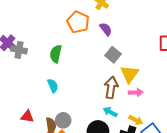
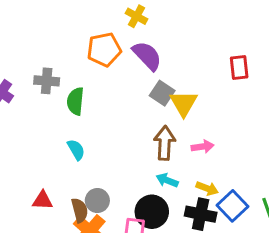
orange pentagon: (78, 22) -> (104, 50), turned -30
purple semicircle: (106, 29) -> (147, 56), size x1.5
gray cross: (19, 50) -> (47, 81), moved
yellow triangle: (129, 74) -> (184, 103), moved

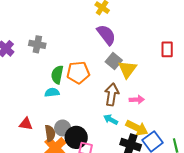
orange pentagon: (104, 50) -> (78, 73), moved
green semicircle: (75, 101) -> (57, 75), moved
cyan semicircle: (76, 150) -> (52, 92), turned -72
yellow arrow: (207, 188) -> (137, 128), size x1.5
black circle: (152, 212) -> (76, 137), moved

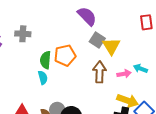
cyan semicircle: (52, 92) -> (43, 78), turned 88
cyan arrow: (111, 120) -> (140, 69), moved

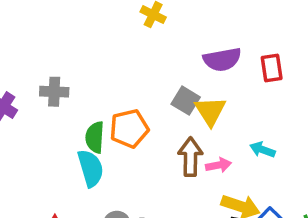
purple semicircle: (87, 16) -> (222, 59), moved, turned 125
pink arrow: (124, 74) -> (218, 165), moved
cyan semicircle: (43, 78) -> (91, 168), size x1.5

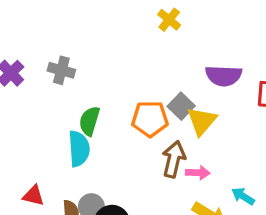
orange pentagon: (129, 129) -> (150, 119), moved
cyan arrow: (262, 150) -> (243, 196), moved

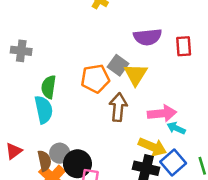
pink arrow: (198, 173) -> (162, 113), moved, size x1.5
red triangle: (34, 196) -> (14, 151), turned -42

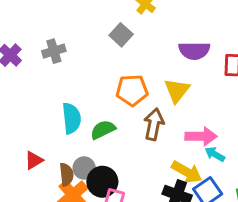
gray cross: (21, 51) -> (54, 51), turned -30
gray square: (118, 65) -> (121, 35), moved
green semicircle: (49, 87) -> (103, 130), moved, turned 50

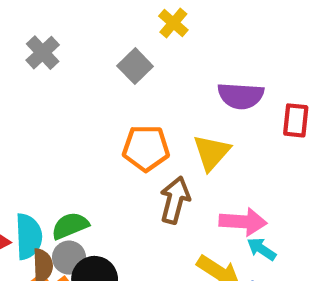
gray cross: (54, 51) -> (43, 53), moved, turned -30
cyan semicircle: (72, 118) -> (29, 236), moved
green semicircle: (103, 130) -> (70, 226), moved

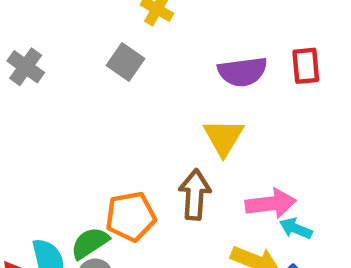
red rectangle: (296, 120) -> (306, 66), moved
orange pentagon: (146, 148) -> (131, 216), moved

